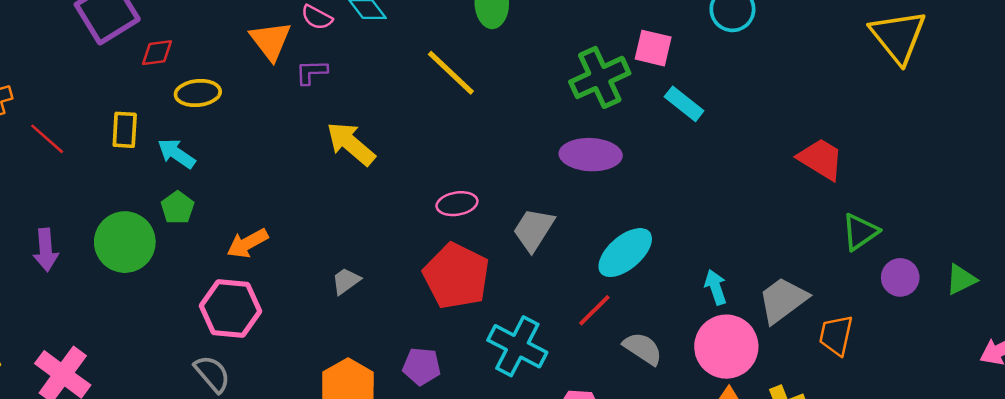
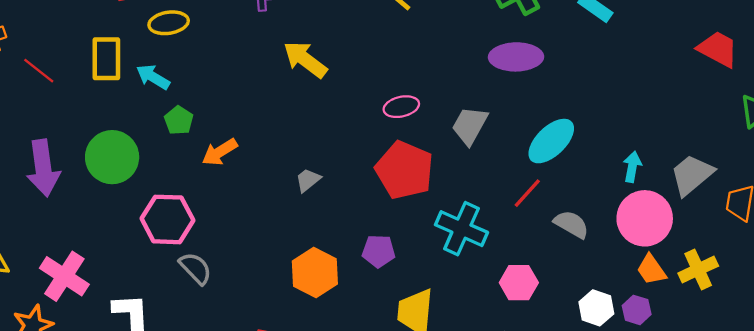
yellow rectangle: (125, 130) -> (106, 59), size x1.4
green pentagon: (178, 208) -> (179, 120), moved
purple arrow: (46, 250) -> (43, 168), size x1.5
cyan arrow: (716, 287) -> (632, 167), turned 32
pink hexagon: (231, 309) -> (167, 219), moved

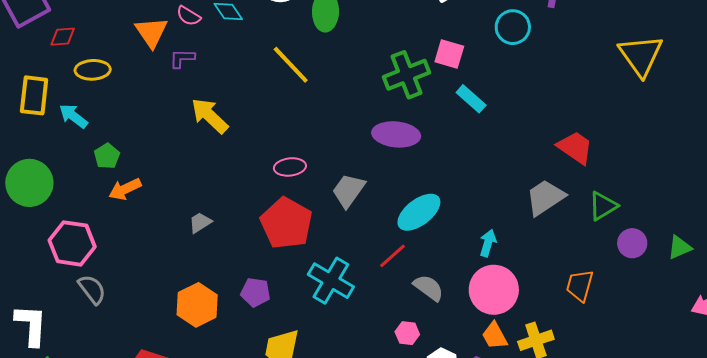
green pentagon: (179, 120) -> (107, 156), moved
gray trapezoid: (692, 175) -> (545, 197), moved
pink hexagon: (519, 283) -> (407, 333), moved, size x0.7

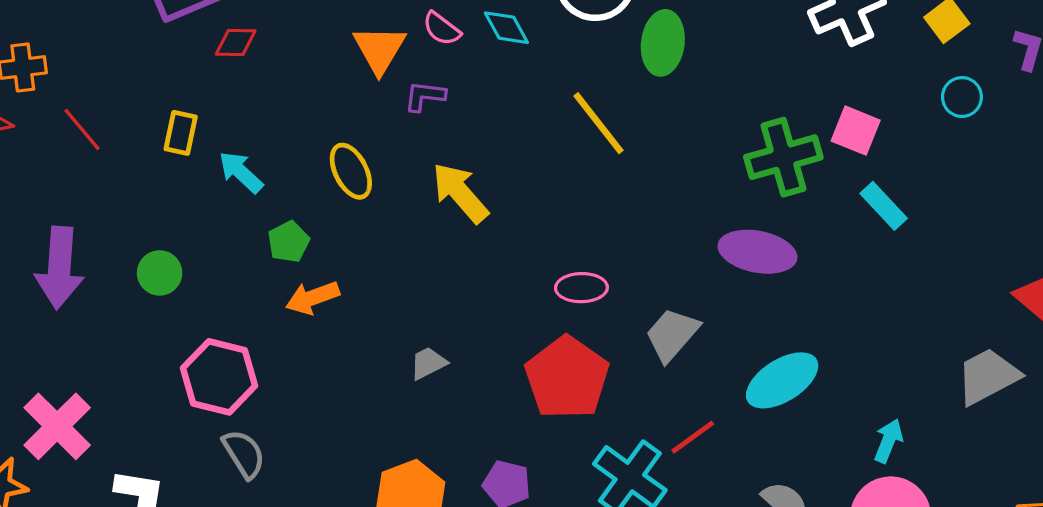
cyan circle: (513, 27) -> (962, 97), size x0.7
yellow ellipse: (93, 70) -> (351, 171), moved, turned 60
yellow rectangle: (34, 95) -> (181, 133), size x0.7
green circle: (29, 183) -> (160, 273), size x0.6
red line: (393, 256) -> (693, 437), moved

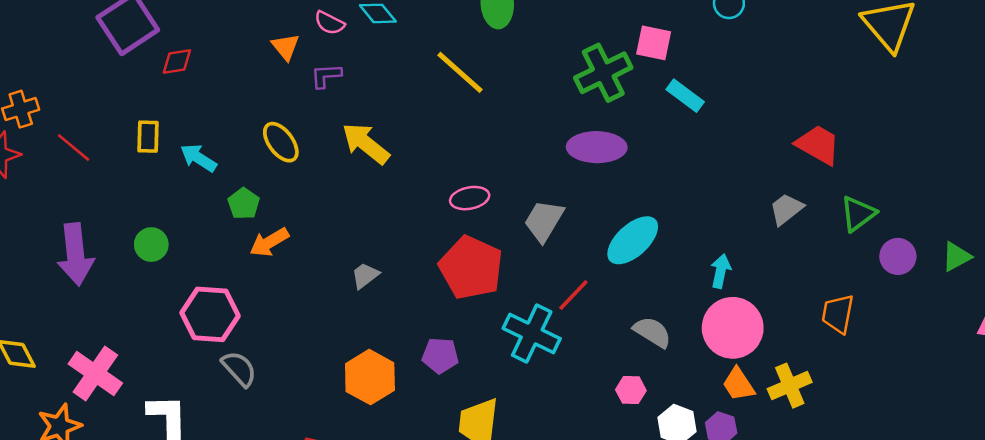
orange triangle: (379, 49) -> (286, 47), size x0.7
gray trapezoid: (988, 376) -> (786, 209), size x0.7

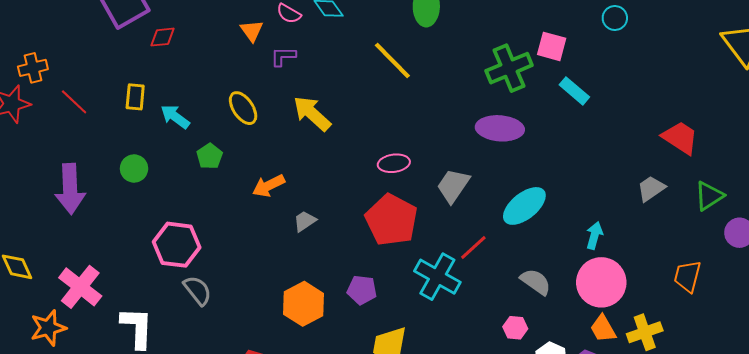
orange arrow: (269, 242) -> (269, 186), moved
green circle: (151, 245) -> (134, 168), moved

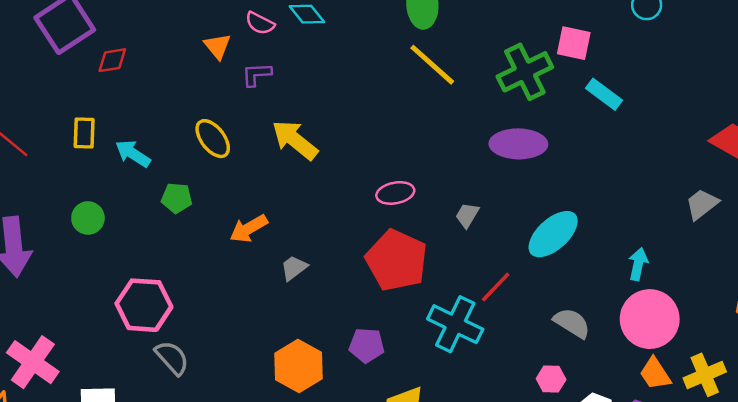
yellow line: (392, 61) -> (432, 65), moved
green pentagon: (210, 156) -> (177, 198), turned -30
gray trapezoid: (453, 186) -> (467, 215), size x0.6

